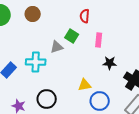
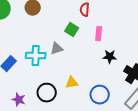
gray triangle: (57, 47) -> (57, 49), moved
yellow triangle: (85, 85) -> (72, 83), moved

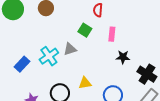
cyan cross: (36, 56) -> (49, 56), turned -36

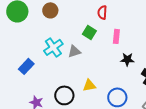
cyan cross: (49, 56) -> (53, 47), moved

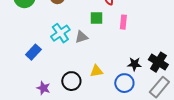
green square: (89, 32) -> (96, 18), turned -32
black star: (127, 59) -> (134, 64), moved

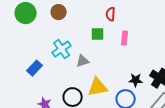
gray triangle: (81, 37) -> (83, 61), moved
yellow triangle: (96, 71) -> (98, 87), size x1.5

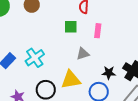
cyan cross: (62, 49) -> (35, 58), moved
gray triangle: (83, 61) -> (83, 54), moved

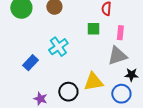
gray triangle: (83, 54) -> (117, 56), moved, size x1.5
cyan cross: (35, 58) -> (58, 47), moved

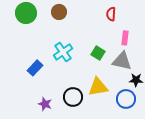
green square: (93, 29) -> (98, 53), moved, turned 32
gray triangle: (117, 56) -> (122, 61), turned 30

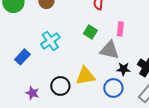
pink rectangle: (125, 38) -> (120, 29), moved
green square: (98, 53) -> (90, 32), moved

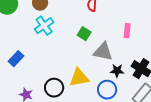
pink rectangle: (120, 29) -> (127, 31), moved
cyan cross: (50, 41) -> (44, 26), moved

